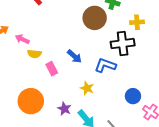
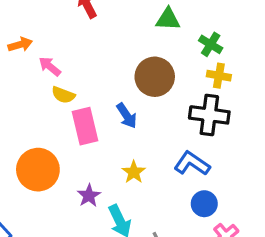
brown circle: (95, 18) -> (155, 77), moved
yellow cross: (137, 22) -> (219, 76), moved
blue L-shape: (105, 65) -> (192, 164), moved
pink rectangle: (52, 69) -> (85, 126), size x1.5

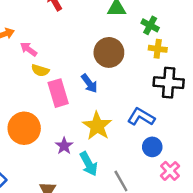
black cross: (209, 115) -> (169, 83), moved
yellow star: (134, 172) -> (97, 126), size x1.6

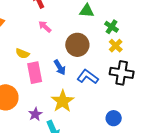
pink arrow: (29, 49) -> (45, 27), moved
yellow cross: (158, 49) -> (116, 46), turned 32
blue L-shape: (141, 117) -> (88, 77), moved
blue circle: (152, 147) -> (114, 118), moved

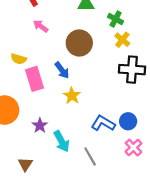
blue L-shape: (88, 77) -> (103, 123), moved
yellow star: (63, 101) -> (72, 96), moved, size x0.7

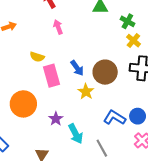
pink arrow: (41, 26) -> (58, 27), turned 32
brown circle: (79, 43) -> (105, 72), moved

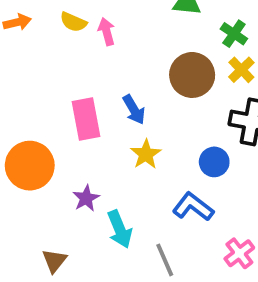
yellow semicircle: (37, 57) -> (73, 22), moved
brown circle: (105, 72) -> (192, 75), moved
blue circle: (138, 116) -> (214, 162), moved

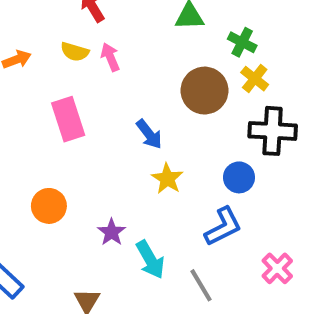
pink rectangle: (86, 119) -> (68, 119), moved
orange circle: (30, 166) -> (49, 206), size x0.7
blue L-shape: (193, 207) -> (223, 227), turned 123

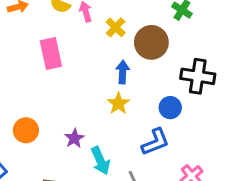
yellow cross: (255, 79) -> (116, 27), moved
blue arrow: (149, 134) -> (123, 72), moved, turned -145
orange circle: (49, 206) -> (26, 130), moved

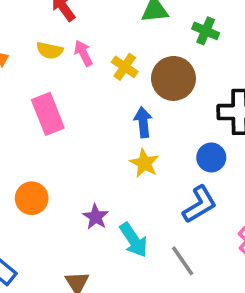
orange circle: (26, 130) -> (32, 198), moved

